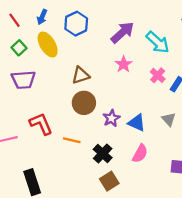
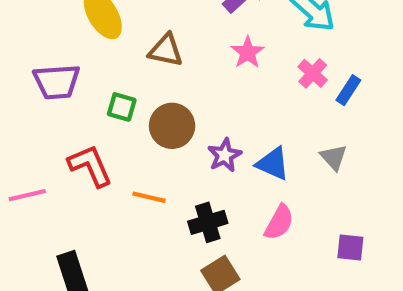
green square: (19, 48) -> (122, 107), moved, turned -32
brown triangle: (81, 75) -> (166, 50), moved, turned 30
black cross: (103, 154) -> (208, 222), turned 30

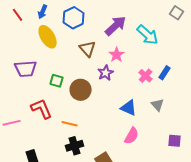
brown triangle: (166, 50) -> (88, 49), moved, turned 36
pink cross: (313, 73) -> (146, 76), moved
purple star: (225, 155) -> (106, 73), moved
black cross: (208, 222) -> (75, 146), moved
purple square: (350, 248) -> (175, 141), moved

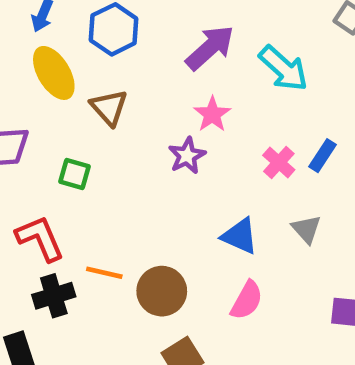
brown triangle: (88, 49) -> (109, 107), moved
brown circle: (81, 90) -> (162, 291), moved
black cross: (75, 146) -> (54, 296), moved

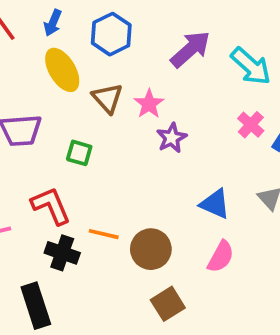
pink star: (212, 114) -> (149, 104), moved
pink cross: (279, 163) -> (251, 125), moved
black cross: (54, 296) -> (62, 253), turned 36

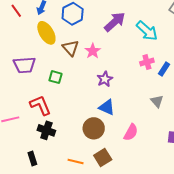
pink cross: (251, 125) -> (147, 62), turned 32
purple star: (172, 138) -> (105, 79), moved
blue triangle: (215, 204) -> (107, 107), moved
orange line: (104, 234) -> (76, 162), moved
black rectangle: (36, 306) -> (32, 158), size x0.6

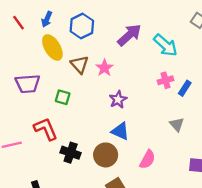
black cross: (46, 130) -> (71, 153), moved

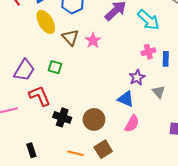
purple trapezoid: (28, 84) -> (24, 70), moved, turned -55
blue rectangle: (185, 88) -> (166, 59), turned -32
purple star: (118, 100) -> (137, 77), moved
blue triangle: (120, 131) -> (126, 99), moved

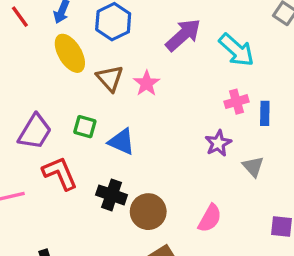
blue triangle: (126, 99) -> (122, 142), moved
black cross: (62, 117) -> (112, 195), moved

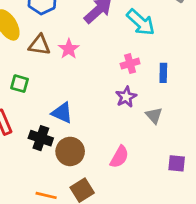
brown triangle: (110, 78) -> (39, 45), turned -40
pink cross: (237, 102) -> (130, 64), moved
blue triangle: (122, 142) -> (62, 113), moved

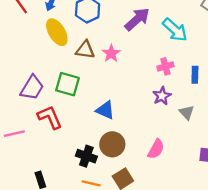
green square: (19, 84) -> (67, 84), size x1.5
black cross: (41, 138) -> (86, 156), moved

